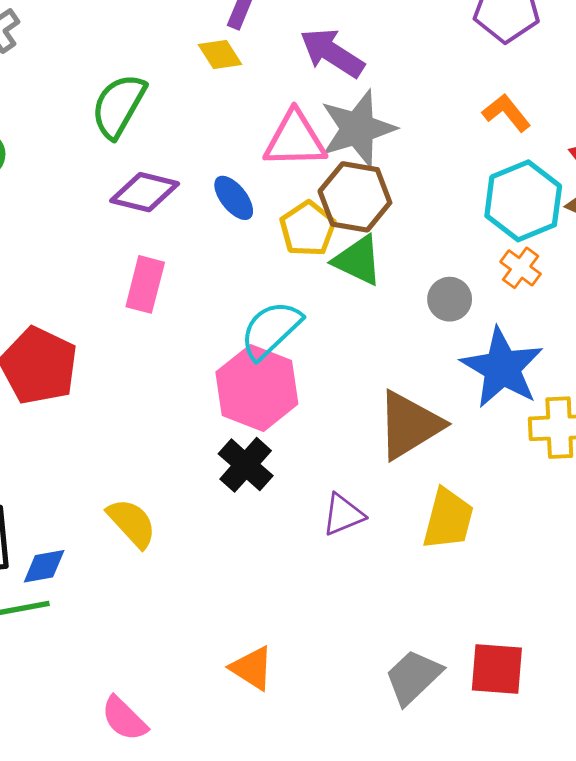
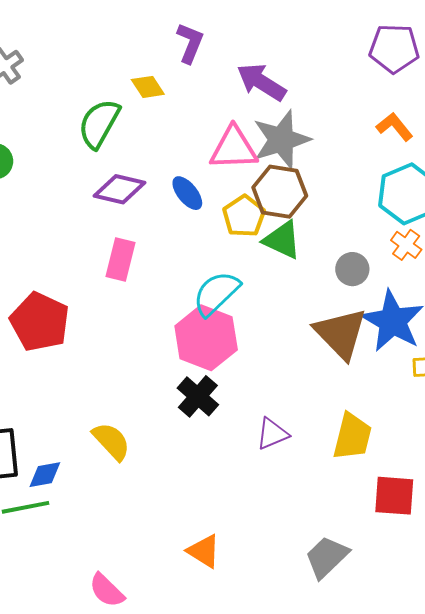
yellow diamond: (220, 55) -> (148, 87), moved
brown triangle: (409, 425) -> (341, 333), moved, turned -42
red square: (497, 669) -> (394, 496), moved

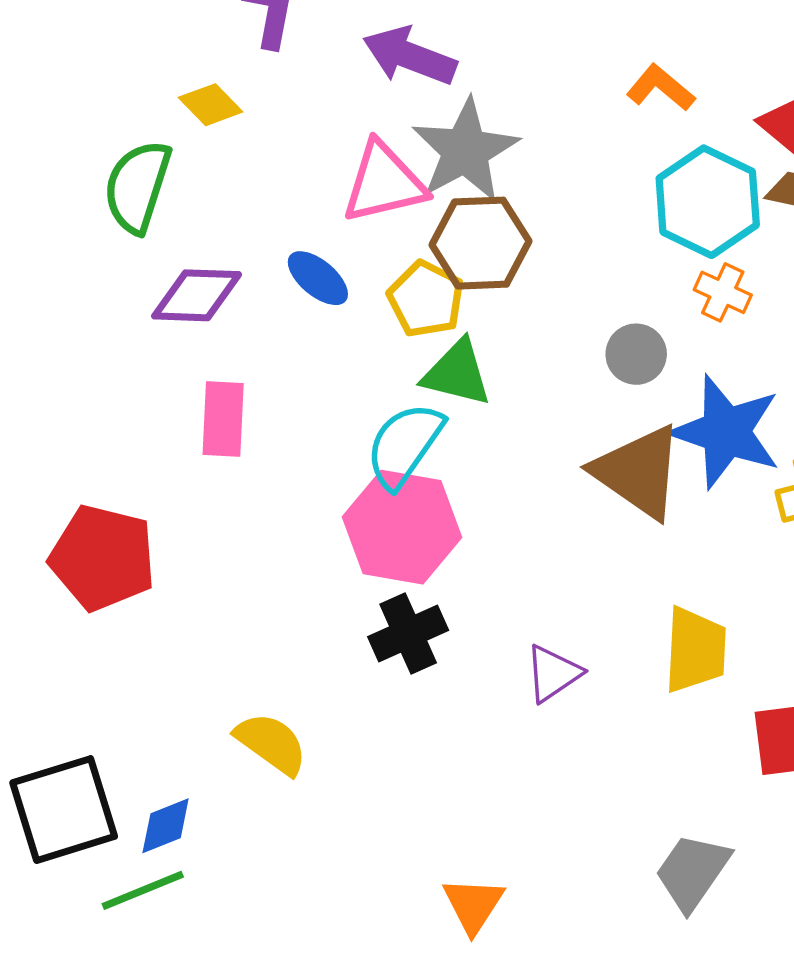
green triangle: (282, 240) -> (457, 373), moved
black cross: (198, 396) -> (408, 634), turned 36
orange triangle: (204, 551) -> (473, 905), turned 42

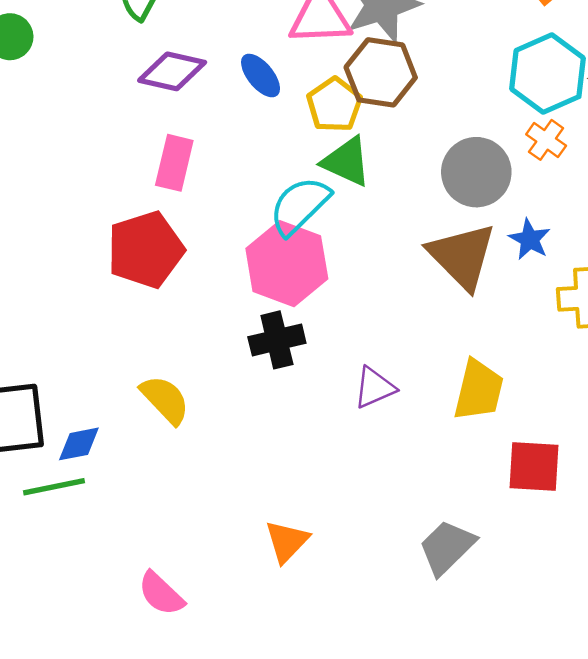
gray circle: (636, 354) -> (476, 172), size x1.6
blue star: (726, 432) -> (530, 239), size x0.5
red pentagon: (103, 558) -> (146, 250), moved, turned 30

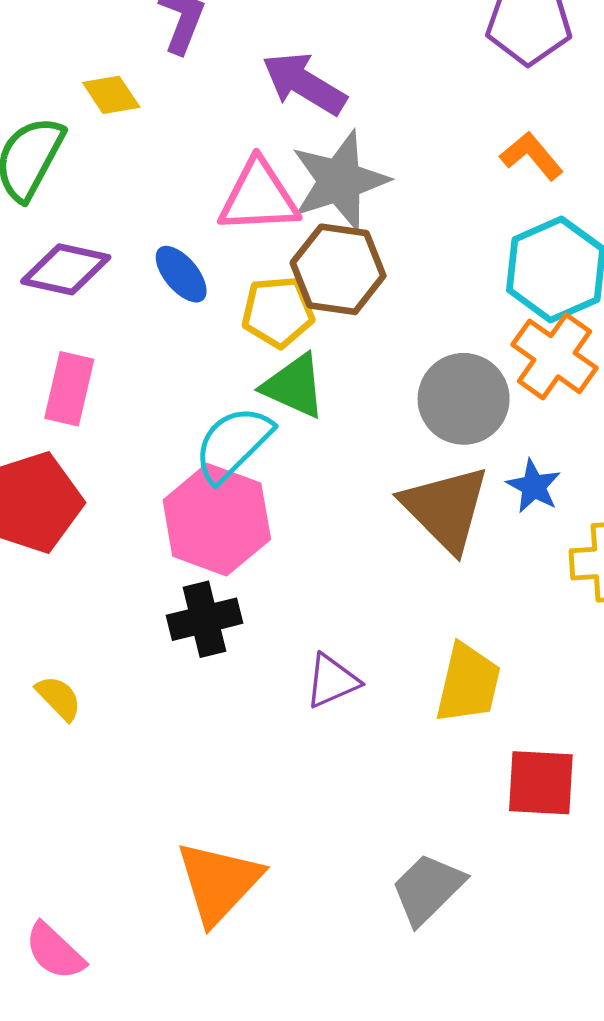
yellow pentagon: (334, 105) -> (278, 312), turned 30
orange cross: (546, 140) -> (555, 356), size x1.6
yellow semicircle: (165, 400) -> (59, 698), size x0.7
orange triangle: (287, 541) -> (219, 882), size x1.5

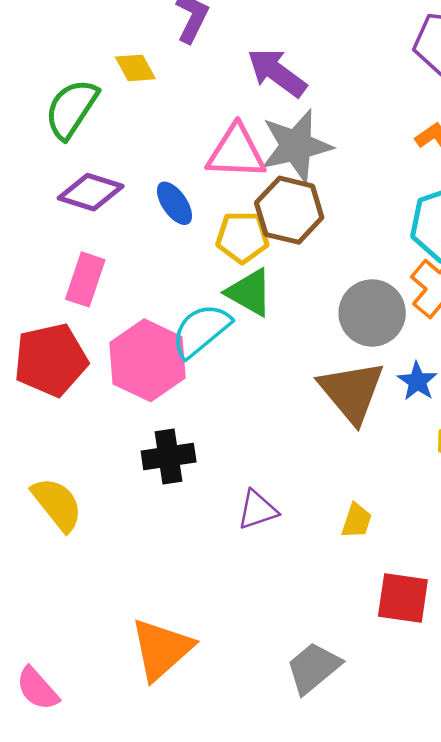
pink hexagon: (217, 520) -> (148, 360), moved
yellow trapezoid: (468, 683) -> (357, 521), size x0.6
yellow semicircle: (59, 698) -> (57, 504), size x1.6

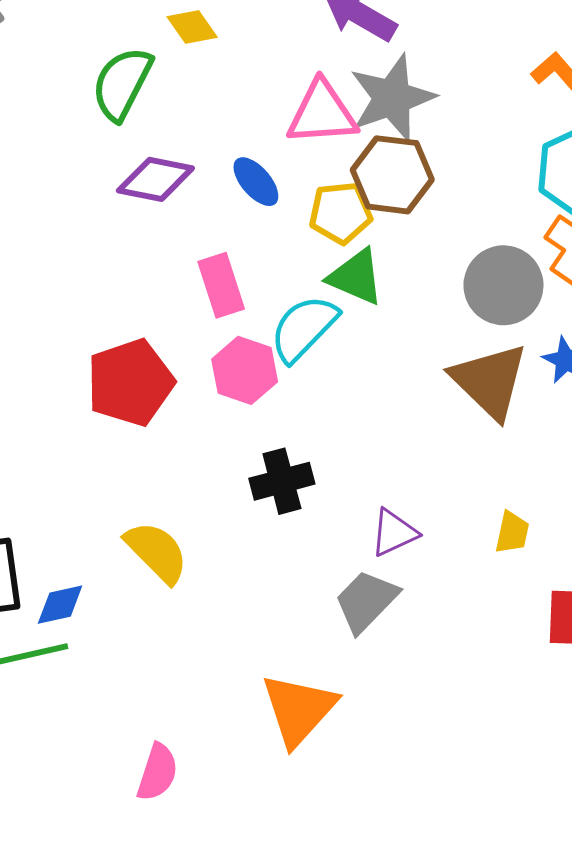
pink rectangle: (85, 279) -> (221, 285), moved, turned -30
pink hexagon: (148, 360) -> (245, 370), size x0.7
gray trapezoid: (313, 668) -> (366, 601), moved
pink semicircle: (37, 689) -> (157, 772), turned -114

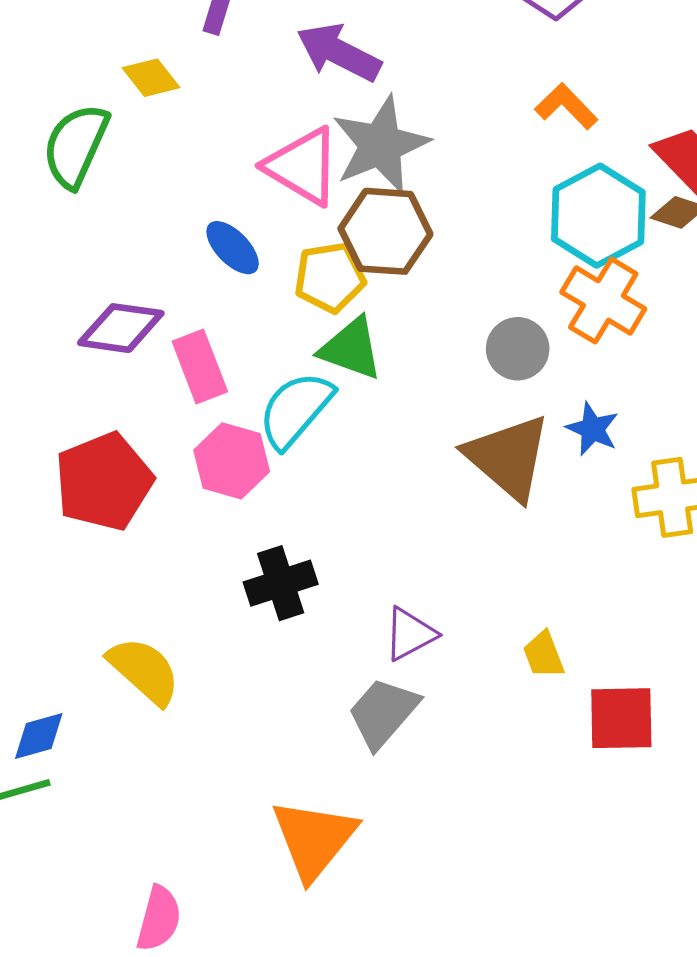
pink triangle: (322, 113) -> (303, 166), turned 38
purple diamond: (155, 179) -> (121, 328), moved
gray circle: (503, 285) -> (518, 349), size x0.7
yellow trapezoid: (512, 533) -> (543, 655), moved, turned 150

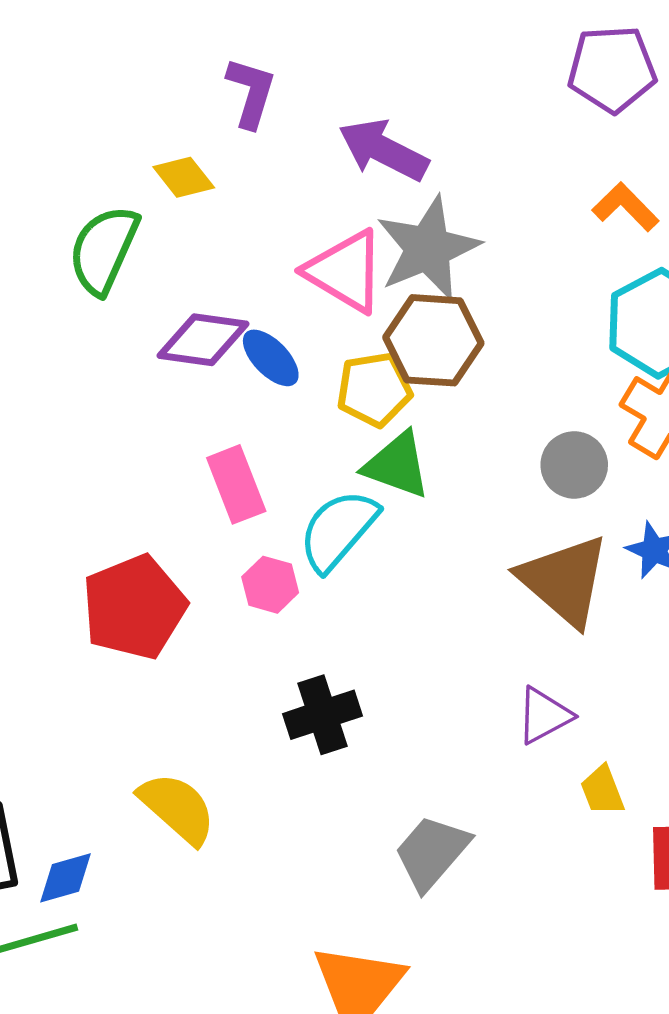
purple diamond: (121, 328) -> (203, 340), moved
pink hexagon: (232, 461) -> (270, 585), size x0.7
purple triangle: (410, 634) -> (544, 715), moved

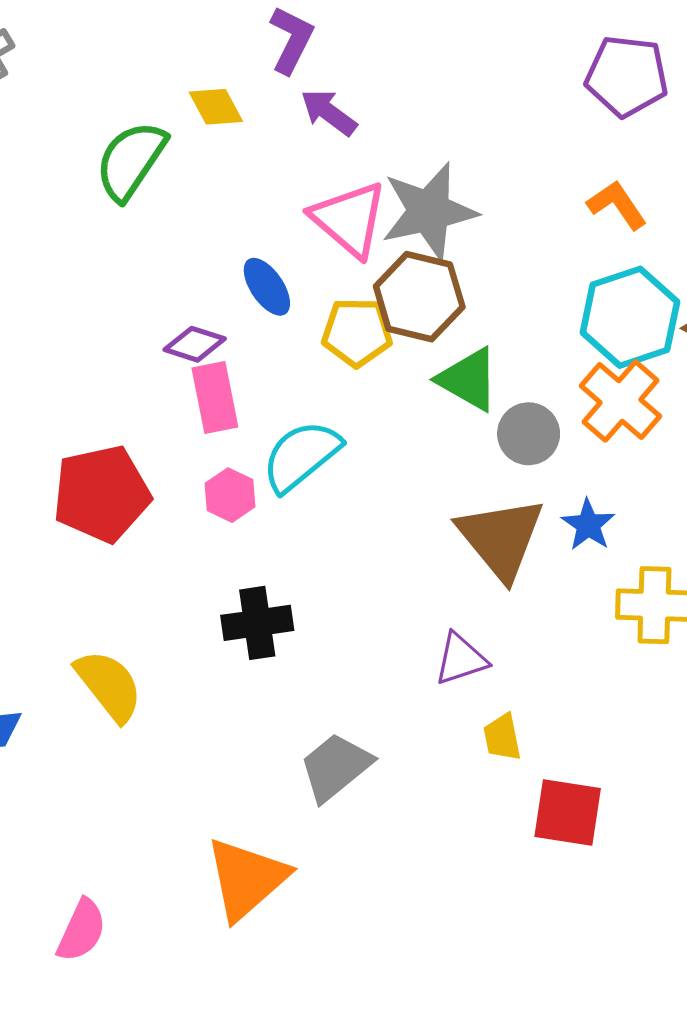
purple arrow: (383, 150) -> (329, 112), moved, size x0.7
purple diamond: (203, 340) -> (195, 344), moved, size x0.7
green triangle: (397, 465) -> (468, 379), moved

